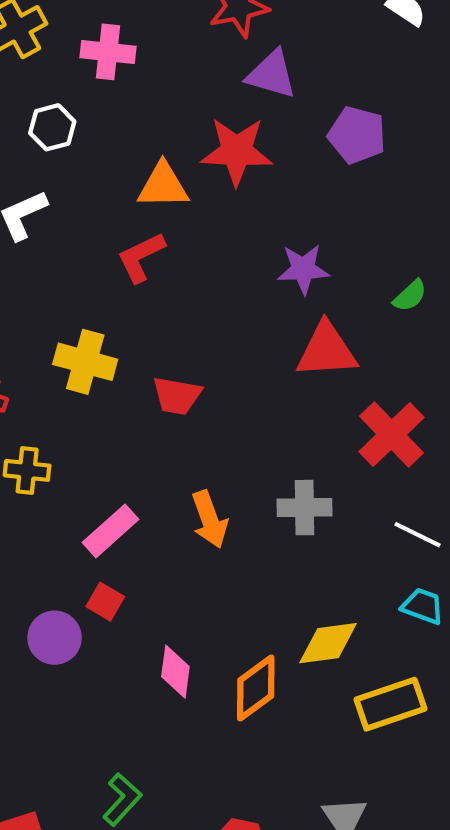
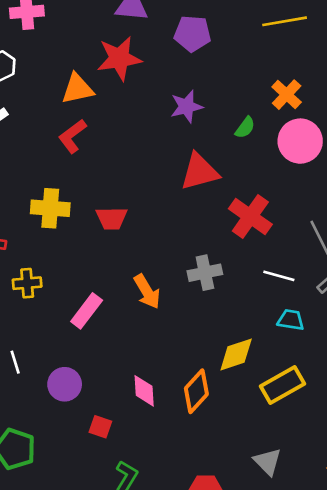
purple star: (303, 269) -> (186, 106), moved
red square: (105, 602) -> (100, 427), moved

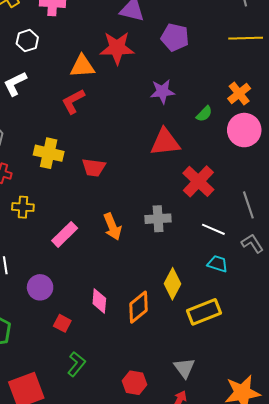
yellow diamond: (236, 354) -> (173, 284), turned -52

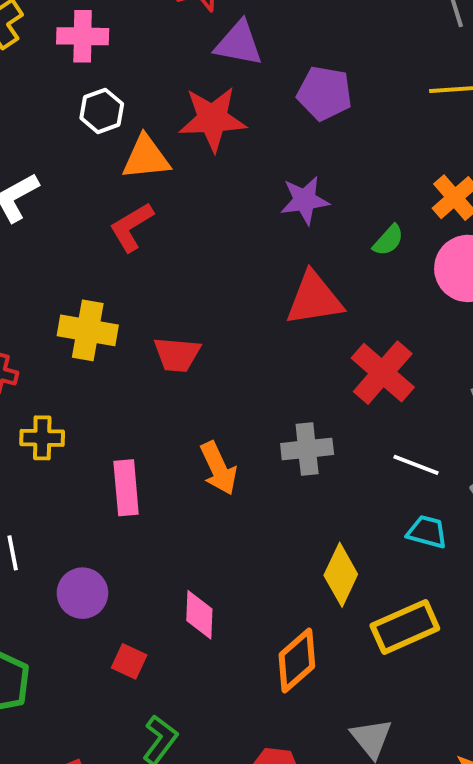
white hexagon: (27, 41) -> (102, 111), moved
pink rectangle: (65, 234) -> (126, 488), turned -48
orange diamond: (139, 307) -> (297, 660), moved

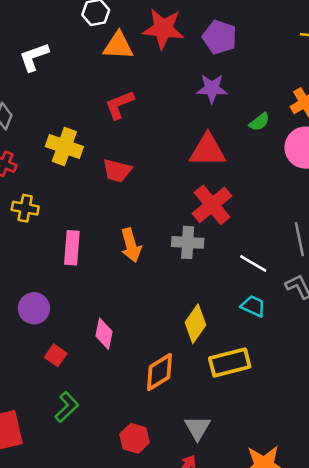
purple pentagon: (325, 93) -> (220, 37), moved
red L-shape: (131, 227) -> (119, 105), moved
red cross: (383, 373) -> (212, 205), moved

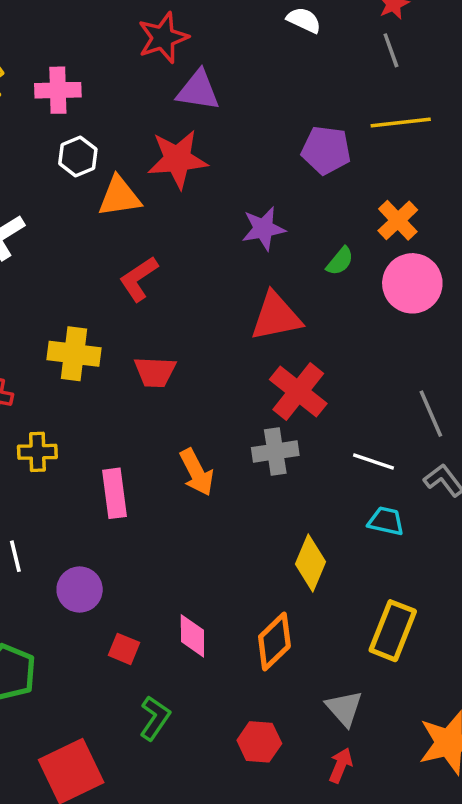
purple pentagon: (220, 37) -> (326, 150), moved
pink diamond: (104, 334) -> (192, 636), moved
yellow rectangle: (230, 363) -> (393, 631), moved, turned -42

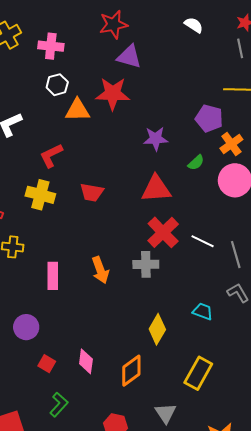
purple pentagon: (326, 150) -> (209, 118), moved
red L-shape: (139, 279) -> (51, 155), moved
red trapezoid: (155, 372) -> (92, 192), moved
white line: (374, 461) -> (203, 241), moved

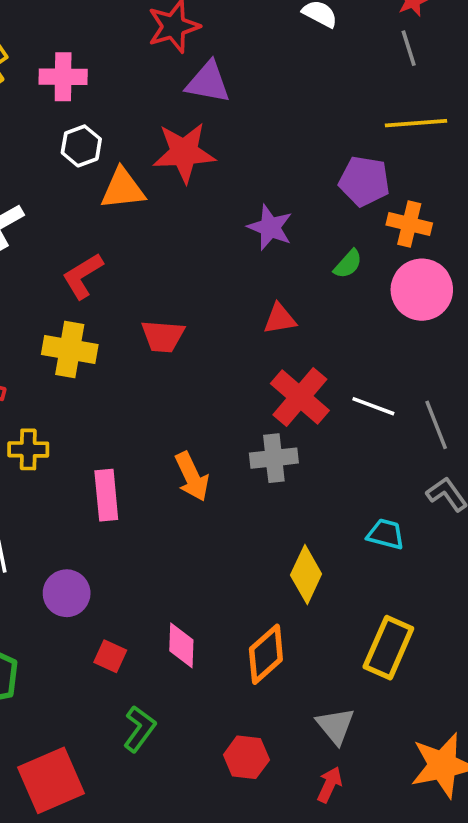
purple star: (156, 139) -> (270, 227), turned 30
orange cross: (231, 144) -> (409, 224), turned -35
red triangle: (156, 189) -> (280, 319), size x0.6

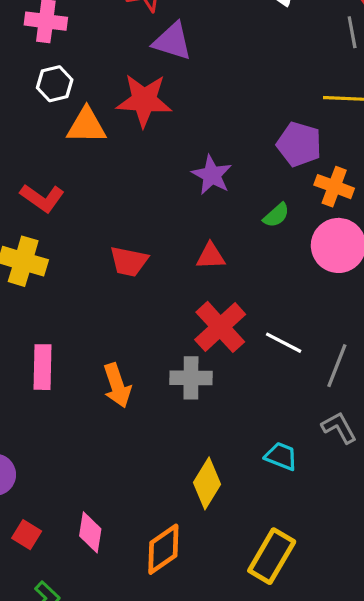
red L-shape: (83, 276) -> (42, 198), turned -120
red trapezoid: (163, 336) -> (129, 261), moved
gray line: (436, 425) -> (337, 366), turned 36
pink rectangle: (106, 495) -> (42, 367), moved

